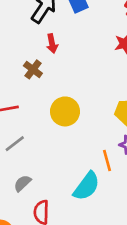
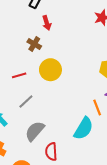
yellow circle: (65, 111) -> (50, 70), moved
gray semicircle: (22, 183) -> (35, 131), size x1.5

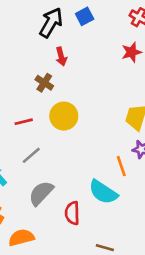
cyan semicircle: (84, 128) -> (103, 192), turned 90
red semicircle: (51, 152) -> (72, 213), moved

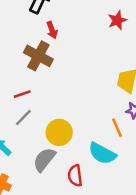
brown cross: (44, 83) -> (38, 56), size x1.6
yellow circle: (64, 116) -> (59, 132), moved
gray line: (31, 155) -> (23, 118), moved

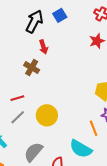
brown cross: (38, 56) -> (32, 68), size x0.7
yellow circle: (59, 132) -> (47, 115), moved

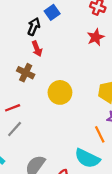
black arrow: (34, 21) -> (34, 27), moved, size x0.7
yellow circle: (47, 115) -> (60, 92), moved

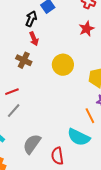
yellow circle: (60, 92) -> (63, 65), moved

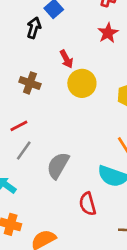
red arrow: (34, 39) -> (66, 59), moved
gray semicircle: (32, 144) -> (58, 165), moved

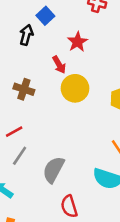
red star: (108, 33) -> (77, 42), moved
red semicircle: (88, 204) -> (69, 206), moved

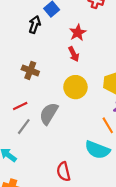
red arrow: (59, 65) -> (74, 54), moved
yellow circle: (75, 88) -> (75, 87), moved
gray semicircle: (54, 170) -> (49, 114), moved

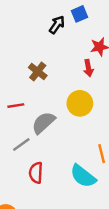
gray line: (24, 127) -> (21, 144), moved
red semicircle: (64, 172) -> (36, 173), moved

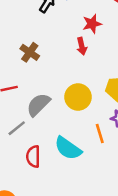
yellow circle: (80, 103) -> (78, 97), moved
cyan semicircle: (83, 176) -> (68, 148), moved

